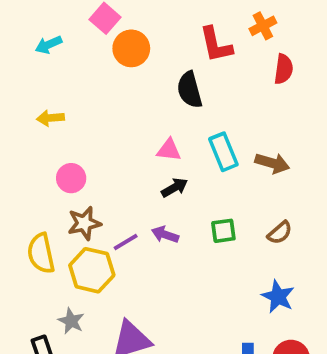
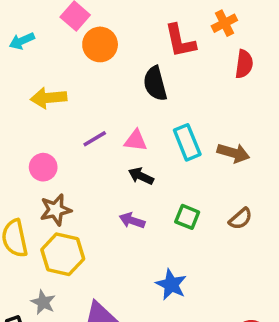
yellow arrow: (50, 118) -> (48, 98), moved, size x1.4
black arrow: (175, 188) -> (141, 176), turned -125
green square: (223, 231) -> (187, 217), turned 30
purple line: (126, 242) -> (95, 139), moved
blue star: (278, 297) -> (171, 284), moved

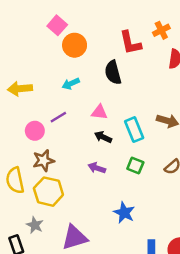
cyan arrow: (22, 41) -> (71, 84), moved
yellow arrow: (48, 98) -> (20, 89), moved
purple line: (95, 139) -> (58, 117), moved
cyan rectangle: (187, 142) -> (134, 130), moved

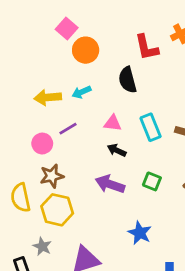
yellow arrow: (20, 89) -> (48, 97), moved
cyan rectangle: (134, 130) -> (151, 127), moved
purple arrow: (97, 168) -> (110, 184), size x1.5

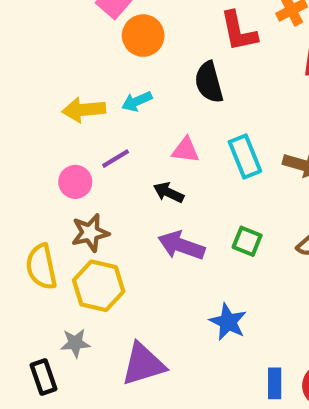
black arrow: (117, 150) -> (169, 192), moved
gray star: (42, 246) -> (75, 343), turned -30

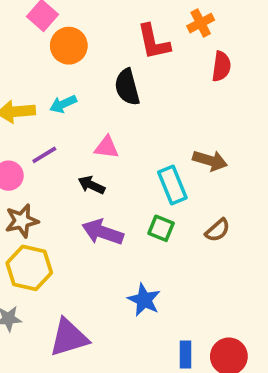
cyan rectangle: (245, 156) -> (172, 185), moved

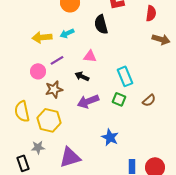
brown arrow: (210, 161) -> (161, 39), moved
brown star: (22, 221) -> (54, 89), moved
purple arrow: (103, 232) -> (88, 101), turned -40

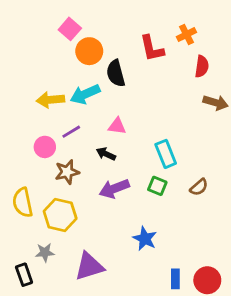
black semicircle: (101, 24) -> (116, 73), moved
cyan arrow: (67, 33) -> (85, 94), size x1.5

